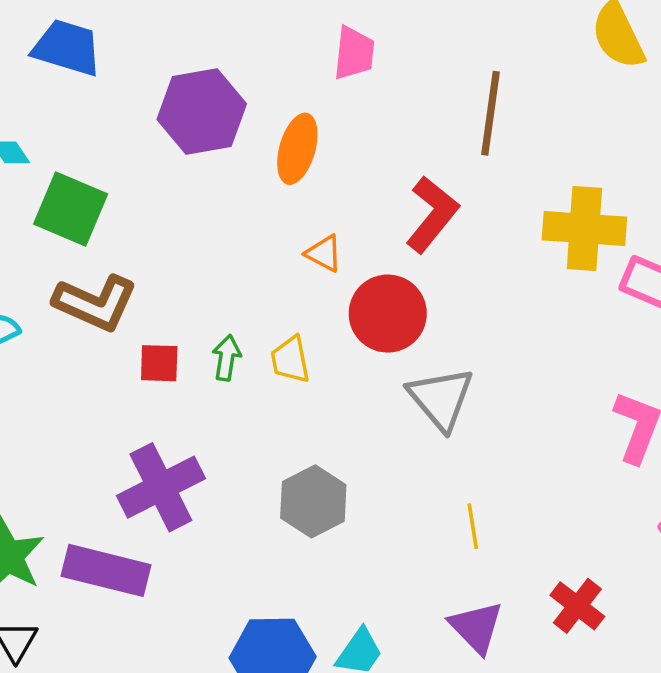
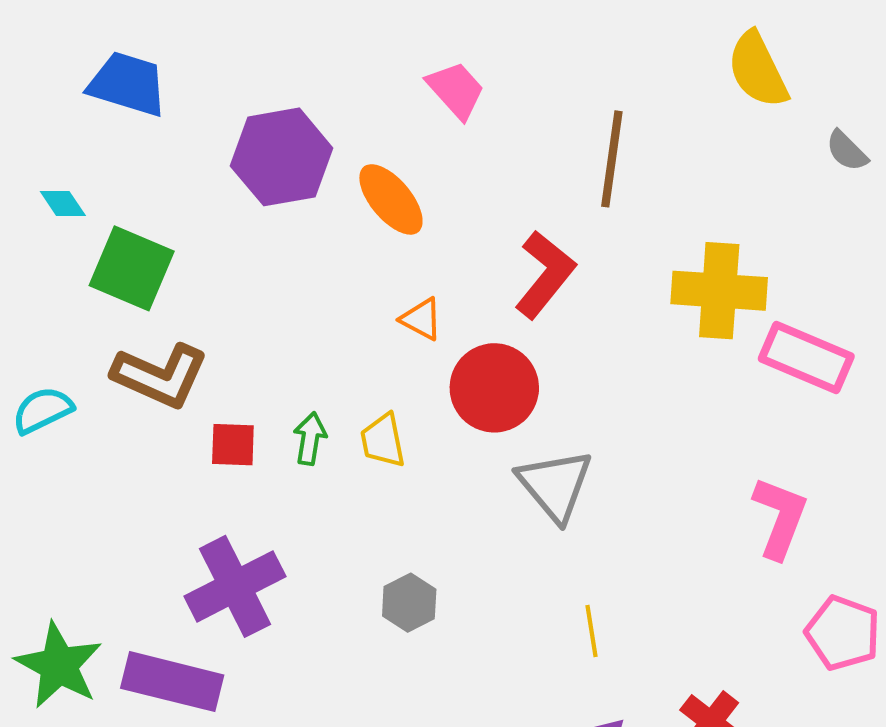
pink trapezoid: (354, 53) -> (456, 90), turned -48
orange ellipse: (297, 149) -> (391, 199), turned -56
gray hexagon: (313, 501) -> (409, 603), size x0.7

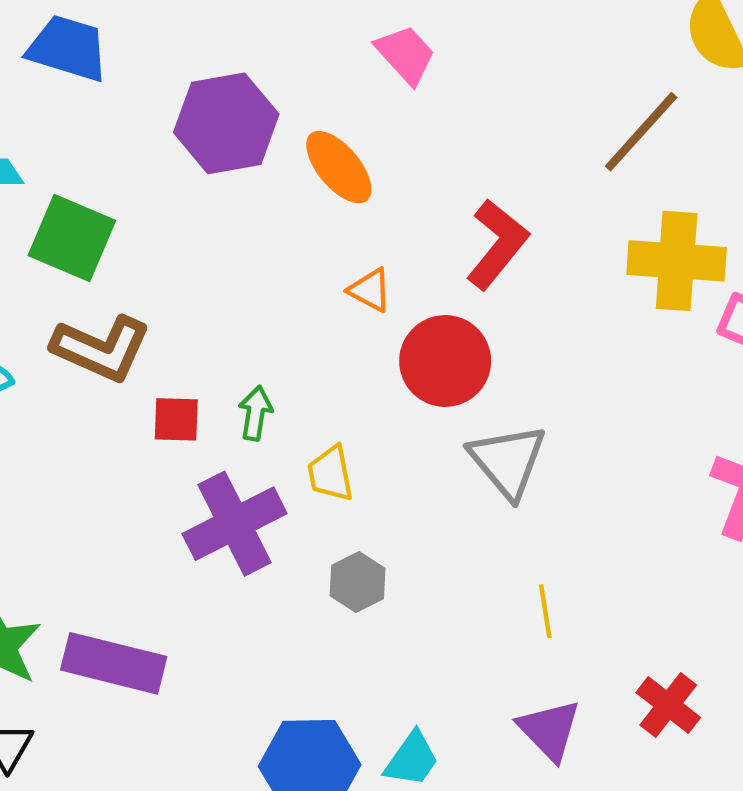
brown line: (612, 159) -> (641, 132), moved, turned 34
yellow trapezoid: (383, 441) -> (330, 474), moved
purple cross: (235, 586) -> (235, 524), moved

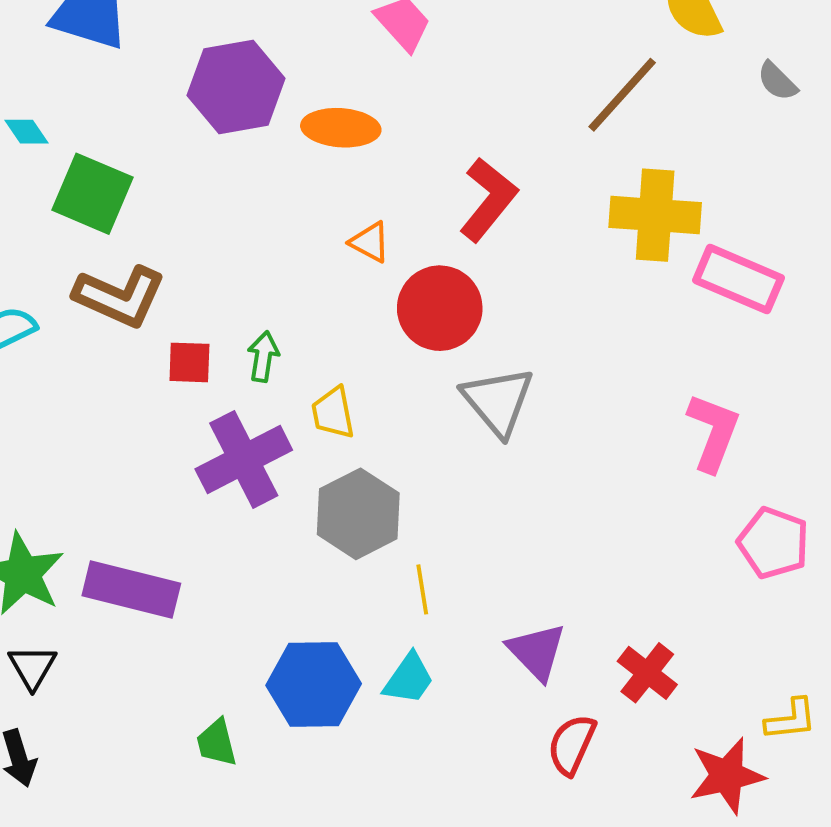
orange ellipse: (339, 167) -> (341, 128), turned -46
gray hexagon: (358, 582) -> (358, 514), size x1.6
yellow line: (545, 611) -> (422, 589), moved
red cross: (668, 705) -> (647, 673), moved

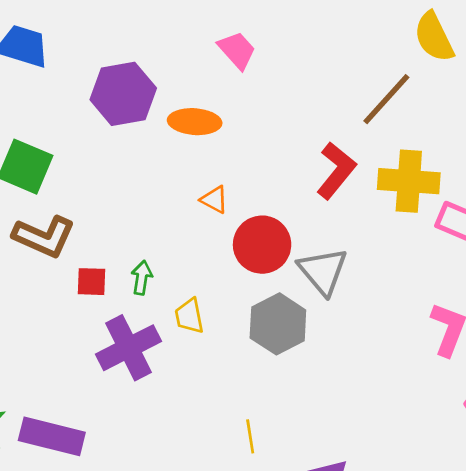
red L-shape: (488, 199) -> (336, 171), moved
gray triangle: (498, 401) -> (323, 271), moved
gray hexagon: (358, 514) -> (278, 324), moved

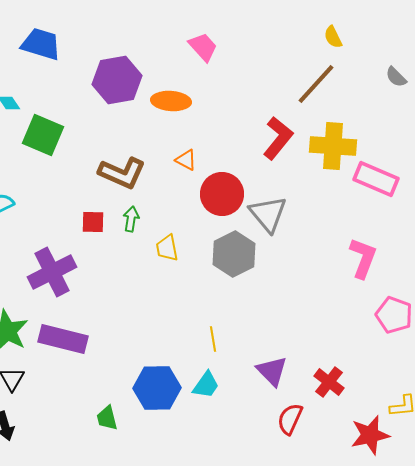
yellow semicircle: (434, 37) -> (333, 37), moved, size x0.6
brown L-shape: (44, 237) -> (122, 173), moved
purple cross: (128, 348) -> (52, 272), moved

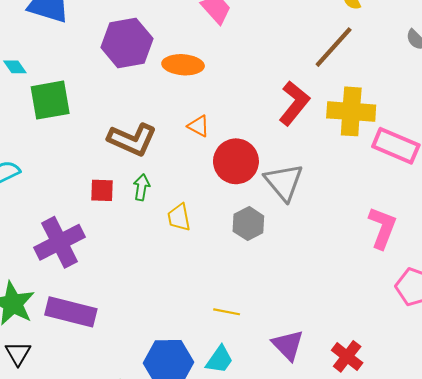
green square: (43, 135) -> (50, 100), turned -33
gray hexagon: (234, 254) -> (248, 224), size x0.7
yellow line: (213, 339) -> (227, 312), turned -70

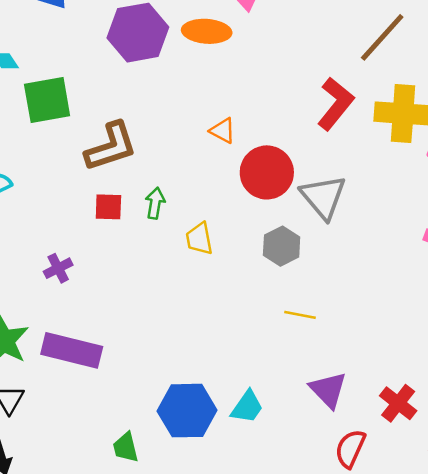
orange ellipse: (183, 65) -> (207, 31), moved
brown L-shape: (132, 140) -> (111, 147), moved, turned -42
purple cross: (59, 242) -> (58, 268), size x0.5
yellow line: (227, 312) -> (300, 315), moved

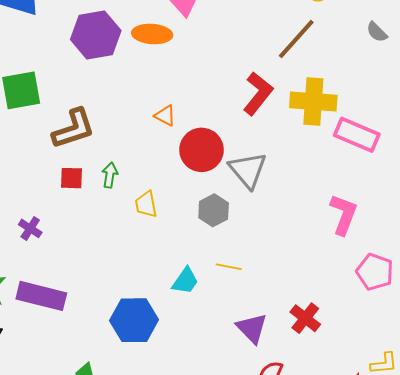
purple cross: (58, 268) -> (30, 228), turned -30
red cross: (398, 403) -> (305, 318), moved
cyan trapezoid: (247, 407) -> (185, 281), moved
blue hexagon: (187, 411) -> (134, 320), moved

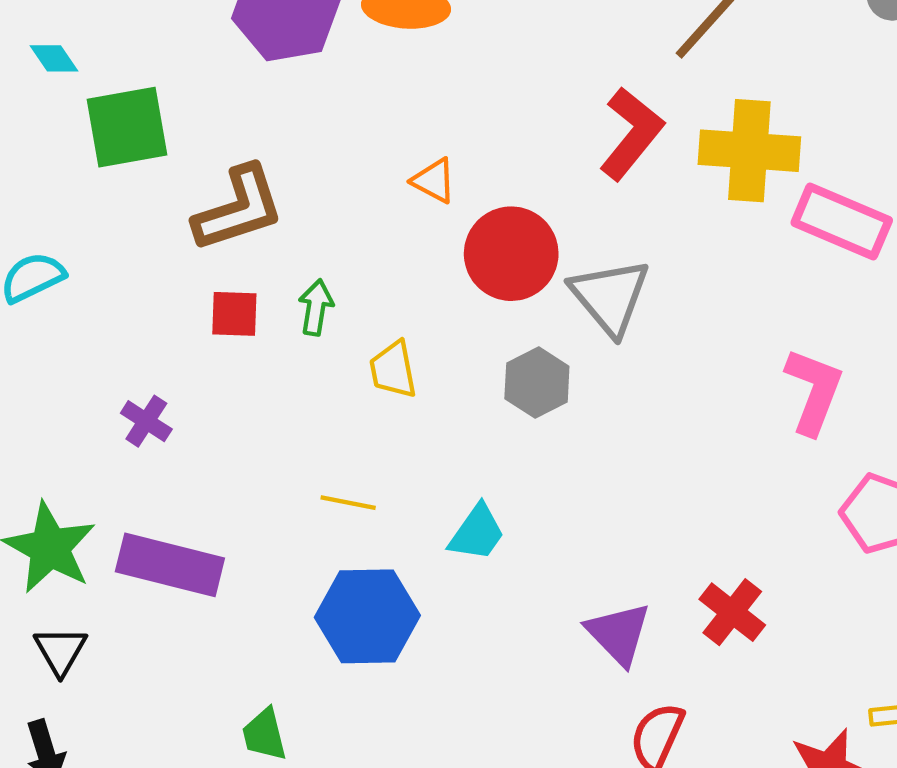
yellow line: (229, 267) -> (348, 503), moved

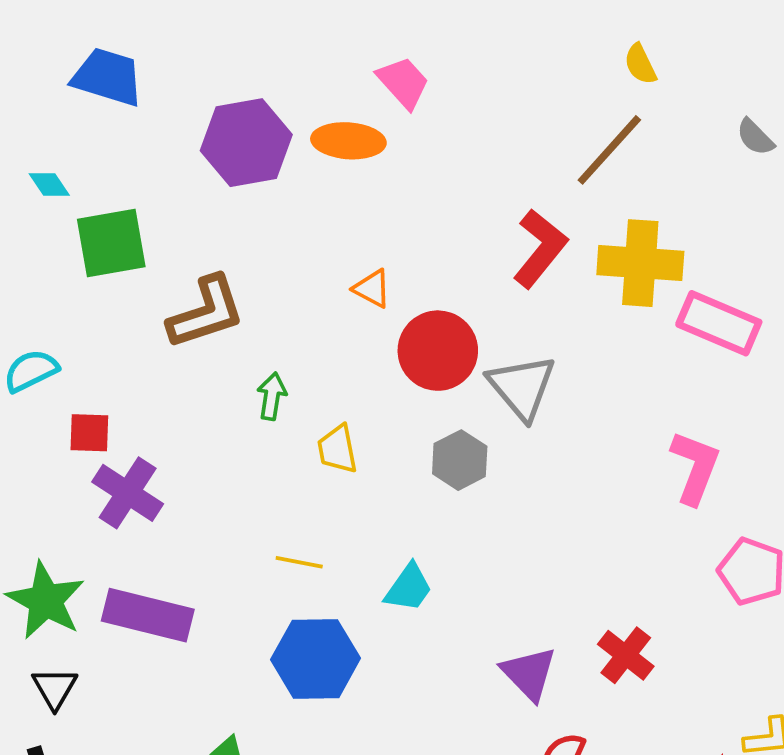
red square: (234, 314) -> (89, 433), moved
purple cross: (146, 421) -> (128, 493), size x1.6

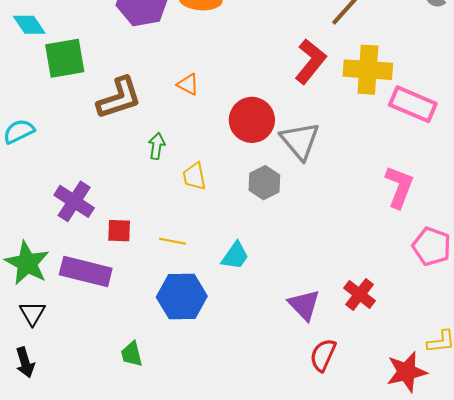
cyan diamond: (49, 185) -> (29, 25), size x1.4
orange triangle: (372, 289) -> (188, 84), moved
red square: (89, 433) -> (119, 231), moved

